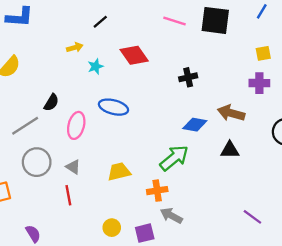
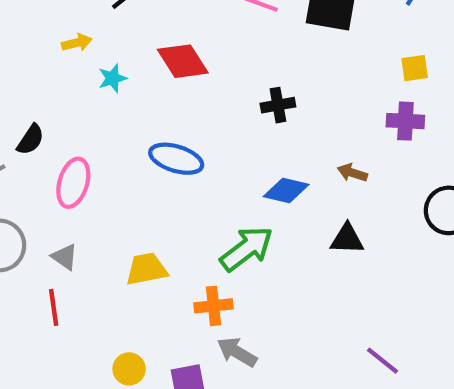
blue ellipse: (113, 107) -> (176, 159), moved
brown arrow: (231, 113) -> (352, 173), size x0.6

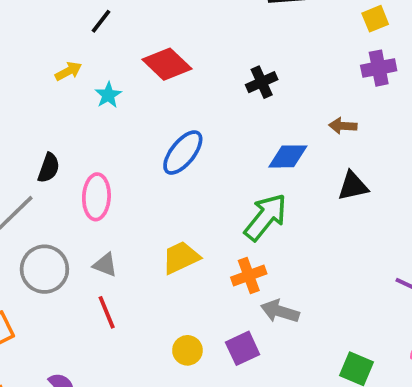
blue ellipse: (176, 159) -> (183, 153), turned -54

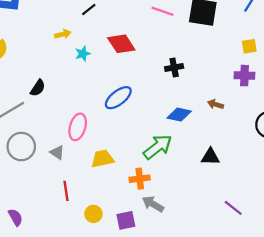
black triangle: (353, 186) -> (210, 157), moved
pink ellipse: (96, 197) -> (78, 127), moved
red line: (107, 312) -> (66, 191), moved

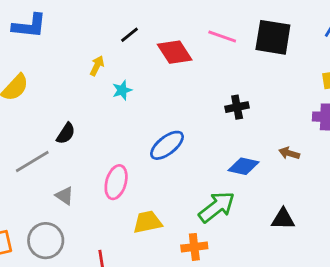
yellow arrow: (63, 34) -> (97, 66), turned -49
red diamond: (121, 44) -> (175, 52), moved
gray circle: (21, 147) -> (46, 241), moved
gray triangle: (57, 152) -> (65, 196), moved

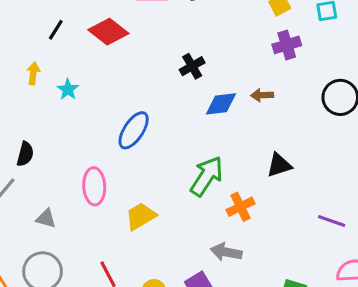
blue diamond: (244, 166) -> (221, 104), moved
orange cross: (194, 247) -> (240, 207), moved

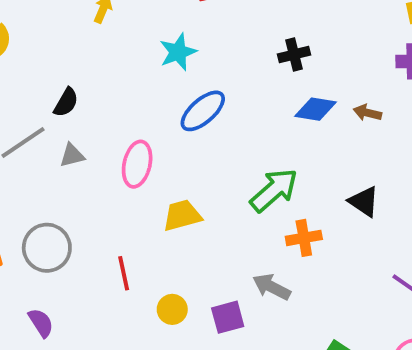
cyan star: (68, 89) -> (178, 52), moved, size x1.4
black triangle: (279, 165) -> (364, 202), turned 36
gray triangle: (46, 219) -> (72, 155), moved, turned -45

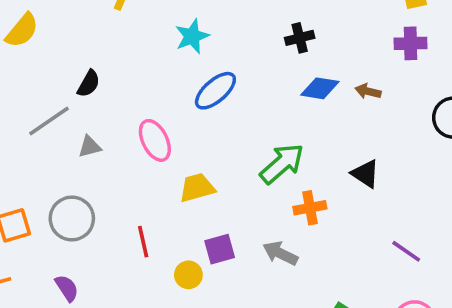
gray triangle: (72, 155) -> (90, 147), moved
pink ellipse: (137, 164) -> (155, 140), turned -39
purple square: (228, 317) -> (220, 249), moved

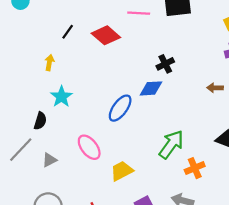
cyan star: (192, 36) -> (61, 97), moved
blue diamond: (320, 88) -> (151, 88), moved

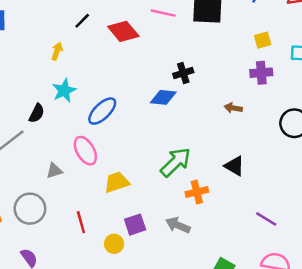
blue ellipse: (120, 108) -> (102, 111), moved
gray triangle: (49, 160) -> (54, 171), moved

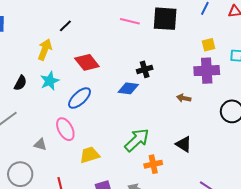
red diamond: (123, 31) -> (87, 62), moved
yellow arrow: (57, 51) -> (45, 50), size x1.5
purple cross: (261, 73) -> (207, 71), size x1.4
black semicircle: (37, 113) -> (20, 83), moved
gray triangle: (54, 171) -> (40, 144), turned 32

